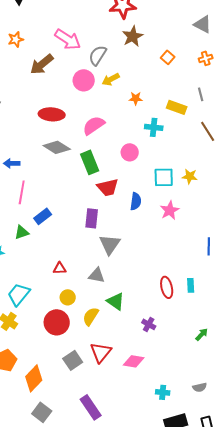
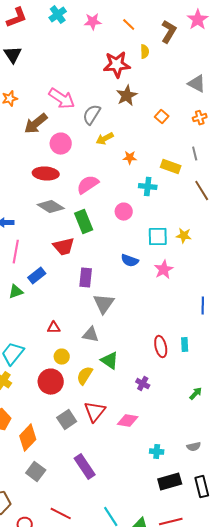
pink circle: (84, 80) -> (61, 144), moved
red trapezoid: (108, 187) -> (64, 247), moved
blue semicircle: (136, 201) -> (130, 261), turned 102

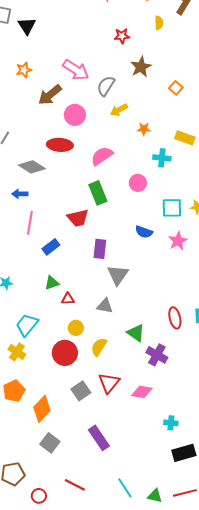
red star: (117, 65) -> (122, 36), moved, size x0.6
gray diamond: (51, 207) -> (32, 167), moved
green triangle: (16, 292) -> (52, 283), moved
green triangle: (110, 361) -> (136, 333), moved
purple cross: (143, 384) -> (157, 355), size x1.5

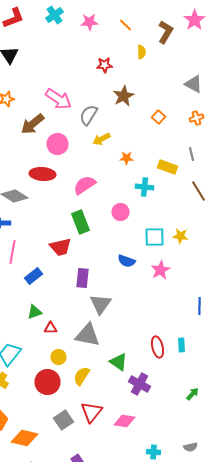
gray triangle: (105, 306) -> (88, 335), size x1.5
orange diamond: (42, 409) -> (24, 438), turned 60

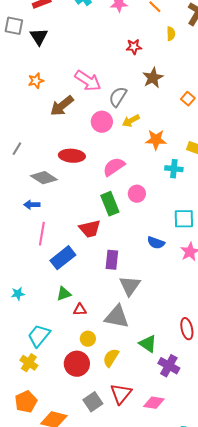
pink circle: (58, 144) -> (102, 122), moved
orange star: (126, 158) -> (156, 140), size x1.5
pink circle: (120, 212) -> (137, 194), moved
blue rectangle: (34, 276) -> (63, 258), size x1.4

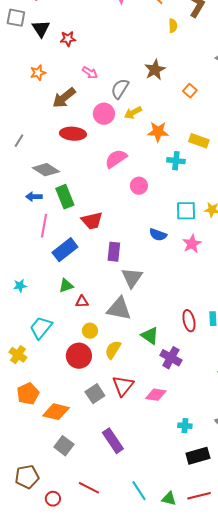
red star: (134, 47) -> (68, 39), moved
pink arrow: (88, 81) -> (90, 73), size x0.6
red ellipse: (72, 156) -> (73, 134), moved
green rectangle: (110, 204) -> (65, 197), moved
yellow cross: (29, 363) -> (18, 355), moved

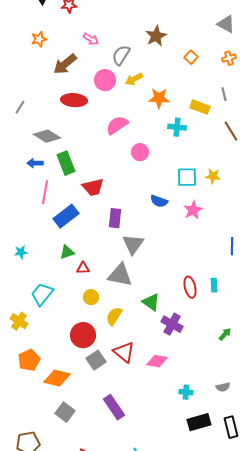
red circle: (79, 356) -> (83, 335), moved
red triangle: (123, 386) -> (124, 352), turned -30

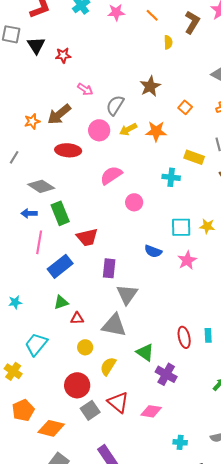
orange star: (39, 39) -> (32, 121), moved
orange star: (159, 98) -> (156, 131), moved

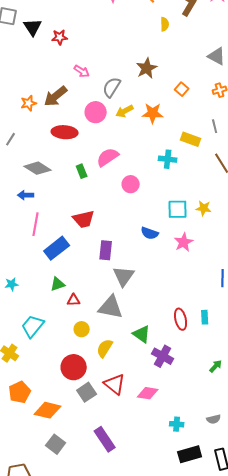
green rectangle: (60, 213) -> (82, 171), moved, size x0.6

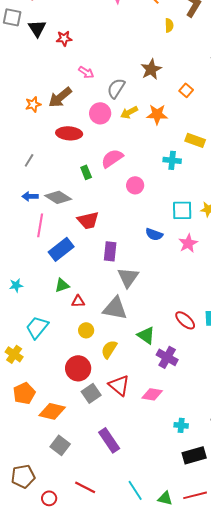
gray line: (11, 139) -> (29, 160), moved
gray diamond: (38, 168) -> (58, 197), moved
red ellipse: (181, 319) -> (185, 320), turned -35

